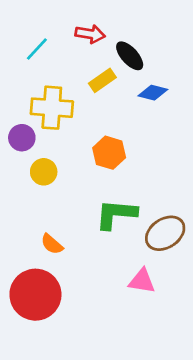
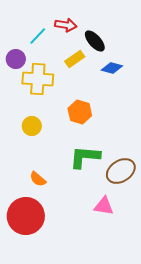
cyan line: (37, 49) -> (38, 36), moved
purple circle: (22, 138) -> (16, 59), moved

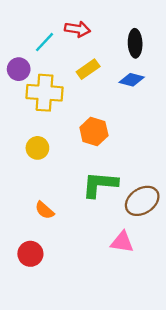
black ellipse: (95, 41) -> (135, 43), moved, turned 40
red circle: (26, 216) -> (30, 254), size x0.6

